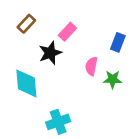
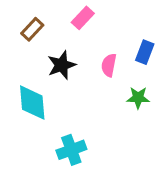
pink rectangle: (67, 32) -> (83, 18), moved
pink semicircle: (91, 66) -> (109, 65), moved

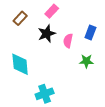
black star: (62, 65) -> (47, 34), moved

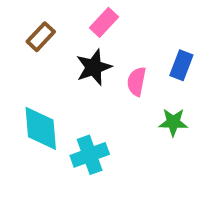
cyan cross: (45, 94) -> (90, 155), moved

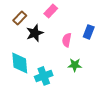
black star: (94, 67) -> (35, 33), moved
green star: (173, 122) -> (75, 65), moved

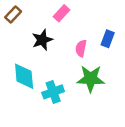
brown rectangle: (20, 18) -> (13, 14), moved
green star: (75, 65) -> (91, 79), size x1.6

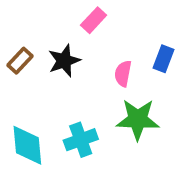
brown rectangle: (13, 14) -> (20, 61), moved
cyan diamond: (24, 76) -> (27, 145), moved

